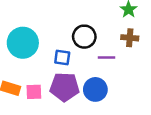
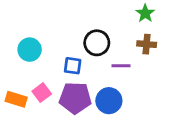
cyan circle: (23, 43) -> (30, 50), size x0.7
pink square: (34, 92) -> (42, 93), moved, turned -35

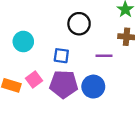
black circle: (97, 43) -> (79, 24), moved

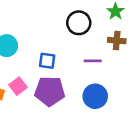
black circle: (79, 24) -> (79, 23), moved
blue circle: (93, 87) -> (95, 96), moved

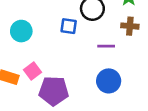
blue square: (47, 61) -> (69, 26), moved
purple pentagon: (50, 91) -> (54, 91), moved

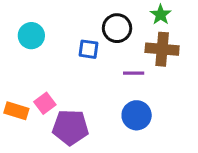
brown cross: (130, 26) -> (162, 49), size x1.5
cyan circle: (21, 31) -> (31, 36), moved

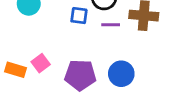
purple line: (134, 73) -> (111, 25), moved
purple pentagon: (70, 127) -> (80, 75), moved

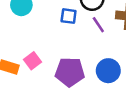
purple line: (111, 25) -> (98, 25), turned 56

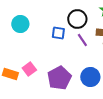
purple pentagon: (70, 72) -> (59, 78), turned -30

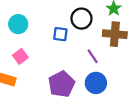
purple line: (82, 40) -> (93, 56), moved
pink square: (29, 69) -> (20, 56), moved

